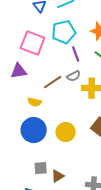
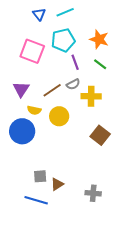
purple triangle: (19, 71) -> (21, 89), moved, turned -48
blue circle: (34, 130) -> (22, 131), moved
yellow circle: (66, 132) -> (59, 116), moved

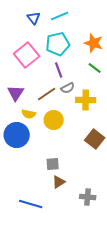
pink square: (32, 51) -> (27, 55), turned 30
purple line: (75, 62) -> (59, 70), moved
gray square: (40, 176) -> (53, 164), moved
brown triangle: (57, 184) -> (59, 182), moved

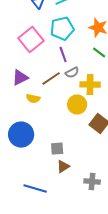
purple triangle: (16, 93) -> (20, 78), turned 30
yellow circle: (54, 120) -> (77, 105), moved
blue circle: (17, 135) -> (21, 135), moved

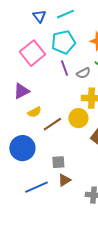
gray semicircle: (72, 73) -> (83, 73), moved
brown line: (51, 79) -> (52, 124), moved
yellow semicircle: (33, 99) -> (34, 112), turned -40
blue line: (35, 189) -> (36, 187), moved, turned -40

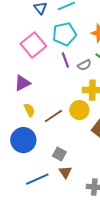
yellow semicircle: (34, 112) -> (29, 110), moved, turned -88
gray square: (58, 162) -> (59, 154), turned 32
brown triangle: (64, 180) -> (65, 172), turned -32

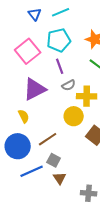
gray semicircle: (84, 65) -> (69, 85), moved
purple triangle: (22, 83) -> (35, 89), moved, size x1.4
brown line: (53, 116) -> (48, 139), moved
blue line: (37, 179) -> (32, 171), moved

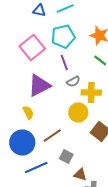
blue triangle: (35, 14) -> (39, 10), turned -40
gray square: (54, 160) -> (66, 156), moved
brown triangle: (60, 178) -> (80, 174), moved, turned -40

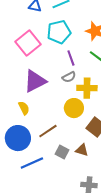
purple line: (64, 62) -> (71, 58), moved
brown triangle: (80, 174) -> (82, 150), moved

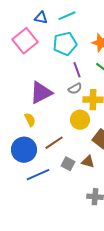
pink square: (28, 43) -> (25, 41), moved

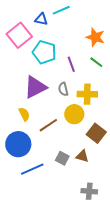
blue triangle: (41, 18) -> (41, 19), moved
cyan pentagon: (65, 44) -> (44, 52), moved, turned 30
gray semicircle: (75, 89) -> (63, 89), moved, turned 104
brown line: (54, 143) -> (48, 125), moved

